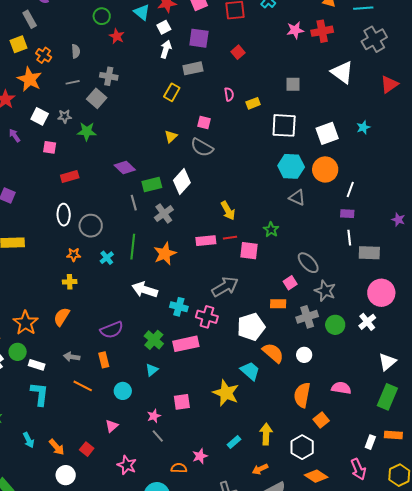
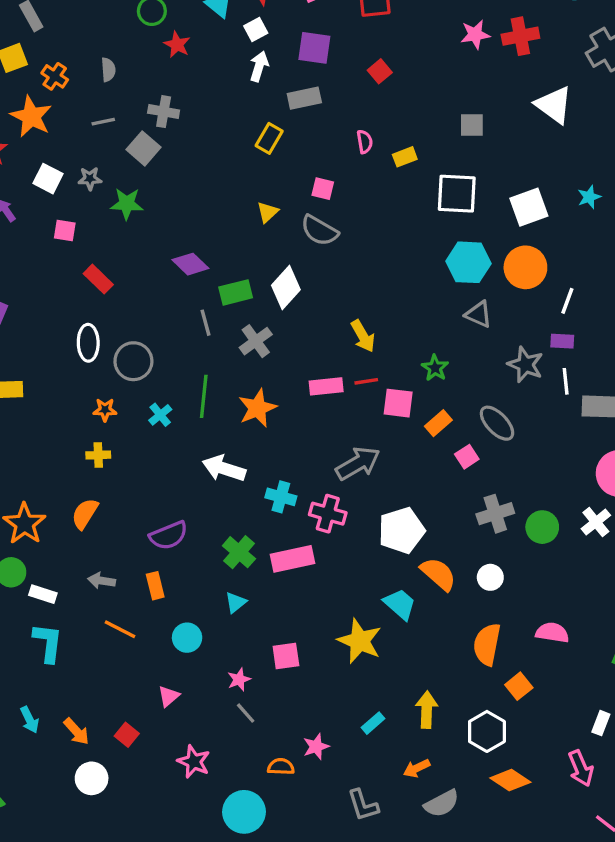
red rectangle: (70, 176) -> (98, 279), turned 60
gray star: (325, 291) -> (525, 365), moved
orange rectangle: (278, 304) -> (438, 423), moved, turned -42

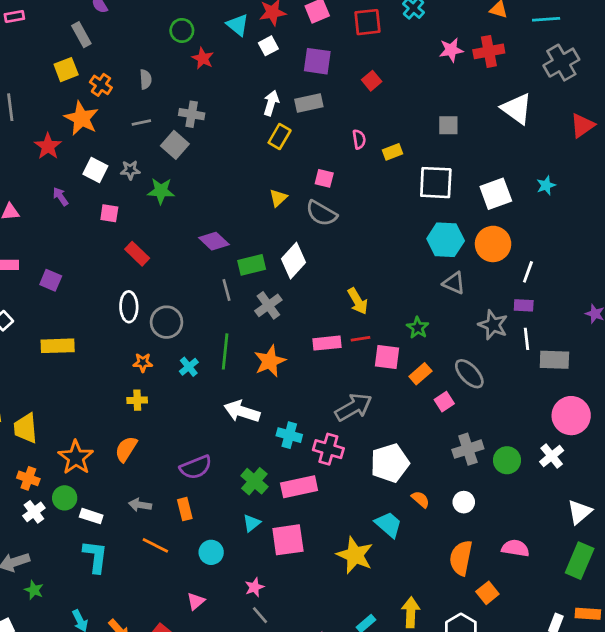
white arrow: (259, 66) -> (271, 103), moved
orange semicircle: (438, 574) -> (420, 499), size x0.6
pink square: (286, 656) -> (288, 540), moved, size x1.4

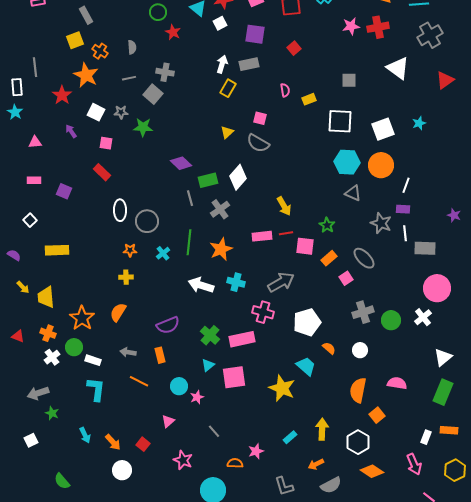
red rectangle: (137, 254) -> (102, 172), moved
yellow rectangle: (58, 346) -> (57, 250), moved
cyan cross: (289, 435) -> (236, 282), moved
pink star: (254, 587) -> (197, 397), moved

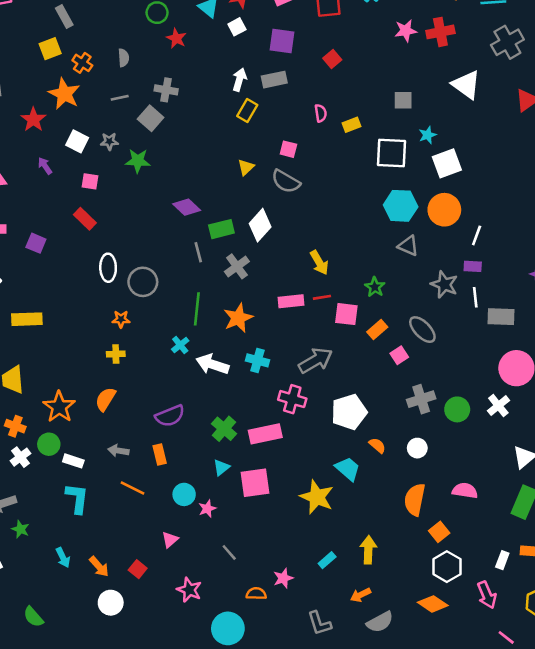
cyan star: (419, 123) -> (428, 135), moved
cyan cross: (163, 253) -> (180, 345), moved
white hexagon: (358, 442) -> (447, 567), moved

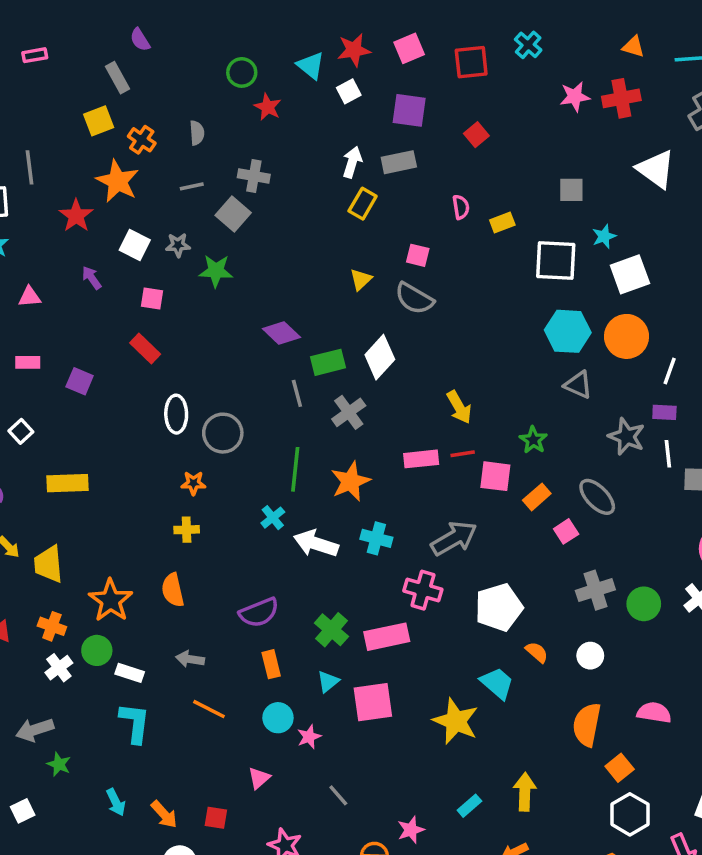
orange semicircle: (105, 399) -> (173, 590), turned -45
orange rectangle: (160, 455) -> (271, 664), moved
red square: (138, 569) -> (216, 818), turned -30

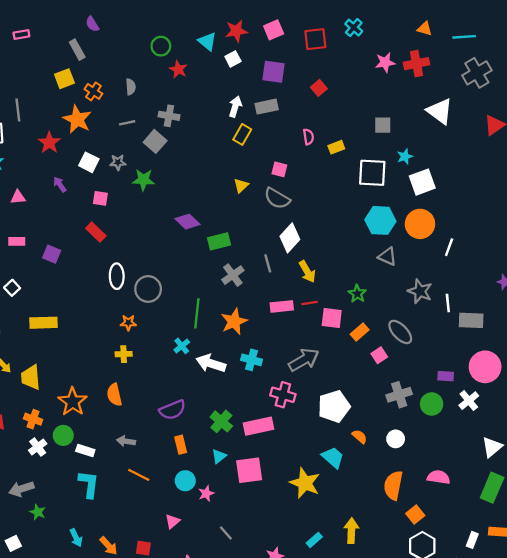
white diamond: (380, 357) -> (290, 238), moved
gray line: (297, 393) -> (268, 263), moved
purple rectangle: (664, 412) -> (446, 376), moved

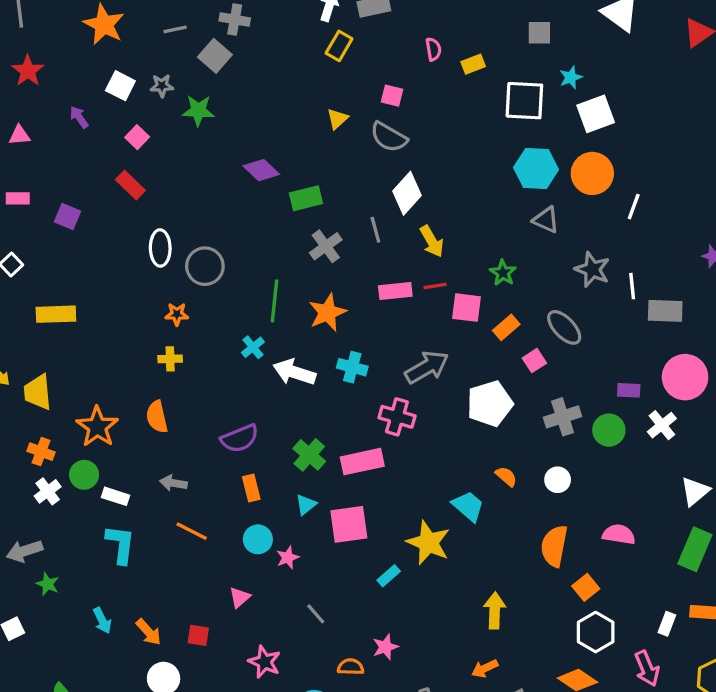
red star: (49, 143) -> (28, 71), moved
pink square: (100, 198) -> (137, 137), turned 35
white pentagon: (334, 406) -> (490, 404), moved
cyan rectangle: (314, 540) -> (389, 576), moved

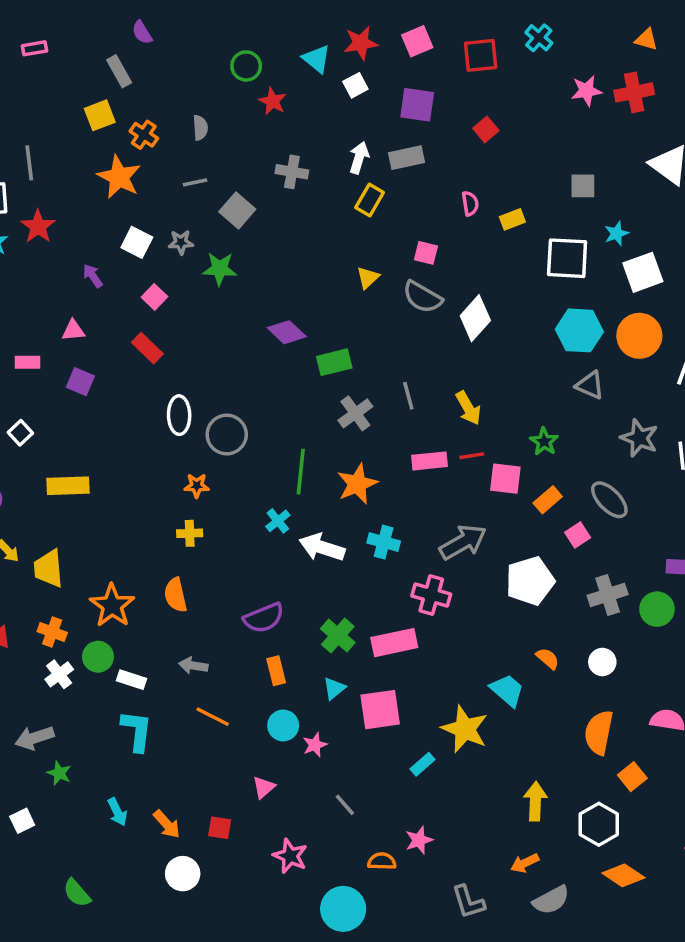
gray cross: (235, 19) -> (292, 172), moved
pink triangle: (19, 135) -> (73, 330), moved
white diamond: (407, 193) -> (475, 318), moved
white hexagon: (596, 632) -> (599, 824), moved

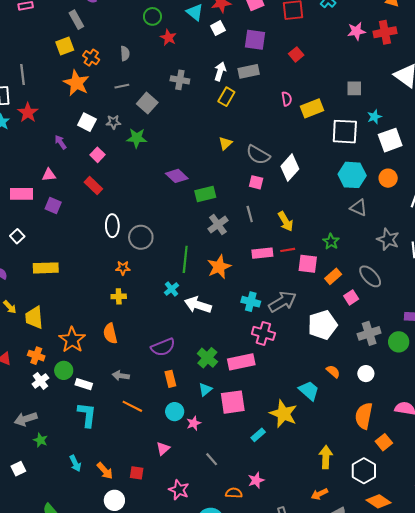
yellow rectangle: (512, 219) -> (312, 108), size x1.5
pink square: (426, 253) -> (256, 182), moved
orange circle: (639, 336) -> (388, 178), size x0.7
pink rectangle: (27, 362) -> (21, 194), size x1.5
cyan cross: (384, 542) -> (251, 302), moved

